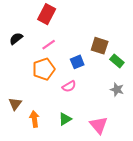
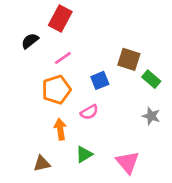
black semicircle: (16, 39) -> (30, 41), moved
brown triangle: (15, 104) -> (42, 164), moved, turned 40
orange arrow: (34, 119) -> (60, 129), moved

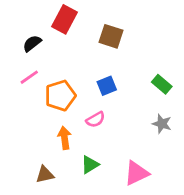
pink line: (63, 58) -> (29, 77), moved
brown square: (129, 59) -> (111, 36), moved
pink triangle: (128, 162) -> (136, 173), turned 45

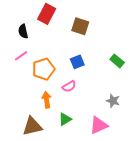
black semicircle: (32, 43) -> (23, 31), turned -64
gray star: (162, 124) -> (113, 101), moved
brown triangle: (45, 175) -> (32, 126), size x1.5

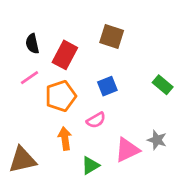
red rectangle: (47, 14) -> (65, 55), moved
pink triangle: (99, 125) -> (127, 150), moved
brown triangle: (32, 126) -> (22, 160), moved

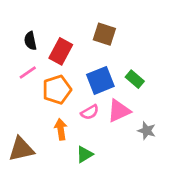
green rectangle: (163, 85) -> (135, 79), moved
blue square: (107, 86) -> (100, 80), size x1.5
pink triangle: (127, 150) -> (119, 111), moved

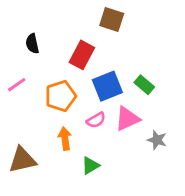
brown square: (104, 34) -> (112, 20), moved
red rectangle: (61, 51) -> (82, 55), moved
pink line: (28, 73) -> (17, 85), moved

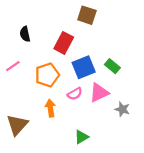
brown triangle: (22, 160) -> (17, 125), turned -35
green triangle: (90, 165) -> (81, 137), moved

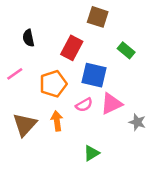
green rectangle: (112, 66) -> (126, 50), moved
blue square: (84, 67) -> (94, 75), turned 35
brown triangle: (17, 125) -> (25, 125), moved

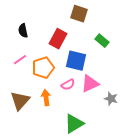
pink line: (15, 74) -> (20, 60), moved
green triangle: (92, 153) -> (74, 124), size x1.5

